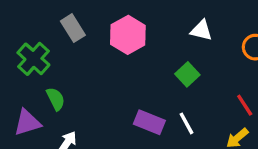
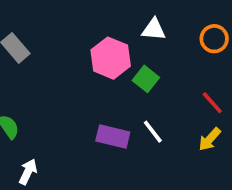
pink hexagon: (128, 35) -> (111, 58), moved

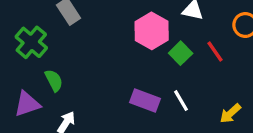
red line: (212, 103) -> (215, 52), moved

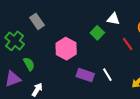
pink hexagon: (152, 31) -> (66, 49), moved
green square: (181, 53) -> (97, 33), moved

